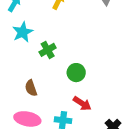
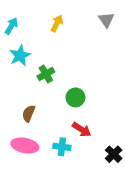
brown semicircle: (31, 88) -> (29, 113), turned 42

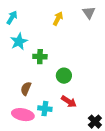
yellow arrow: (57, 23) -> (58, 19), moved
green cross: (46, 74) -> (40, 57), turned 32
cyan cross: (62, 147) -> (45, 109), moved

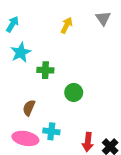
red arrow: (69, 102) -> (88, 142), moved, turned 63

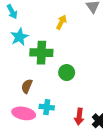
cyan arrow: (12, 24) -> (12, 12), turned 120
yellow arrow: (67, 25) -> (61, 22), moved
green cross: (45, 70) -> (41, 53), size x1.5

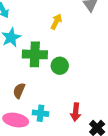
green circle: (67, 73) -> (60, 66), moved
red arrow: (79, 117) -> (76, 112), moved

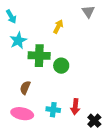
cyan cross: (41, 113) -> (53, 110), moved

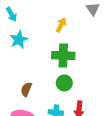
green cross: (39, 56) -> (63, 56), moved
green circle: (61, 66) -> (64, 83), moved

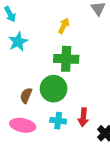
green circle: (64, 83) -> (54, 89), moved, size x1.5

